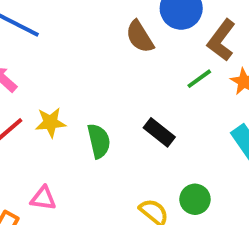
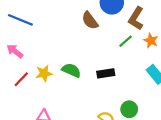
black rectangle: (159, 132) -> (106, 73), turned -42
green semicircle: (99, 141) -> (71, 70), moved, turned -48

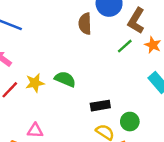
brown semicircle: (90, 20) -> (85, 24), turned 36
black rectangle: (106, 73) -> (100, 106), moved

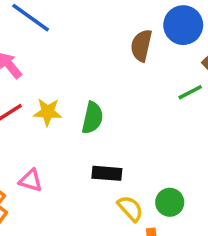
green semicircle: (65, 79) -> (92, 118), turned 65
black rectangle: (100, 106) -> (107, 173), moved

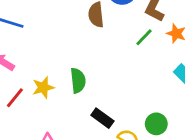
black rectangle: (107, 173) -> (102, 118), turned 50

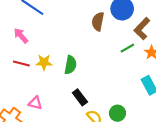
red line: (15, 98) -> (21, 64), turned 49

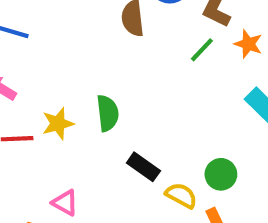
pink triangle: (35, 103) -> (65, 203), turned 32

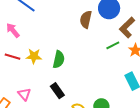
black rectangle: (143, 167) -> (57, 91), moved

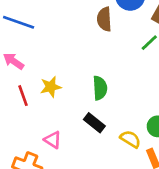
red line: (12, 57) -> (23, 96), turned 70
green semicircle: (59, 59) -> (100, 88), moved

